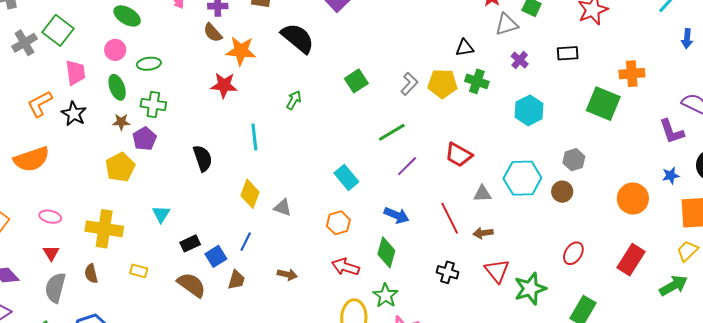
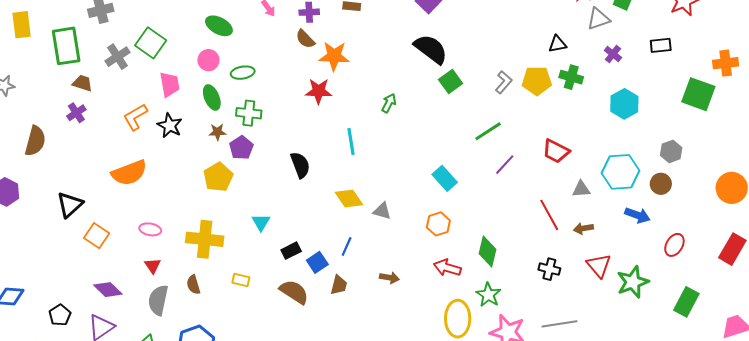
black semicircle: (298, 38) -> (431, 49), moved
yellow diamond: (250, 194) -> (349, 199), turned -52
blue arrow: (397, 215) -> (637, 215), moved

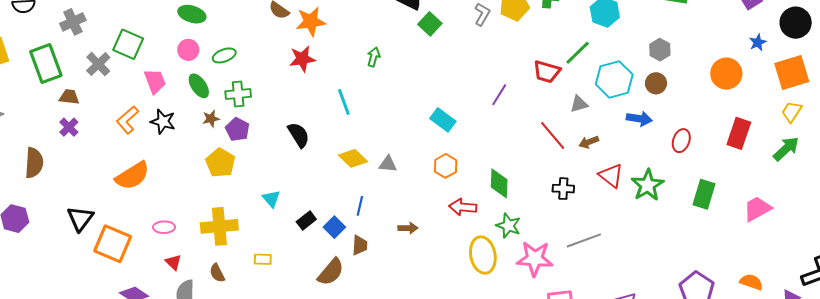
green line: (488, 131) -> (578, 53), moved
orange square: (97, 236) -> (113, 244), size x1.5
brown semicircle: (294, 292) -> (331, 272), moved, turned 108

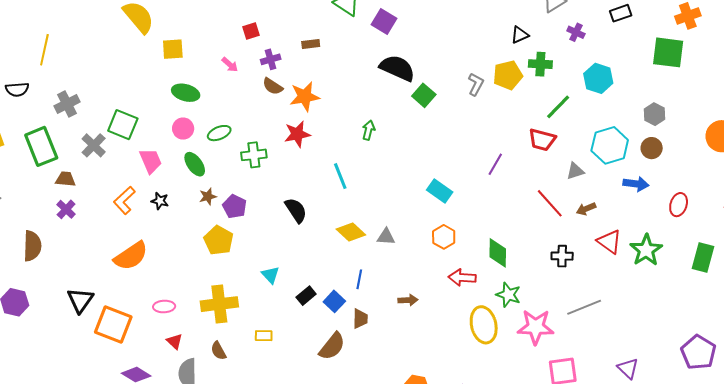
green line: (578, 53) -> (558, 107), moved
green cross: (238, 94) -> (254, 155), moved
black star: (163, 122) -> (160, 201), size x0.7

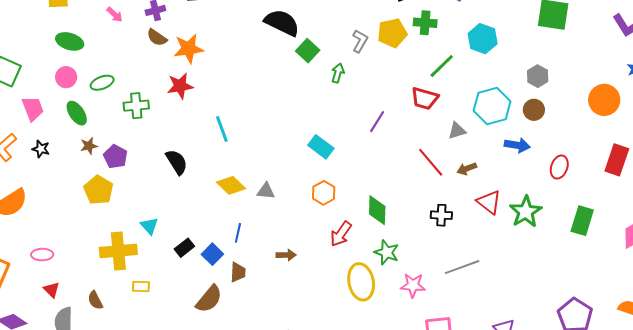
green arrow: (369, 130) -> (338, 73), moved
red arrow: (462, 278) -> (341, 234), turned -60
yellow cross: (219, 304) -> (118, 251), moved
pink star: (536, 327) -> (413, 285), size x0.7

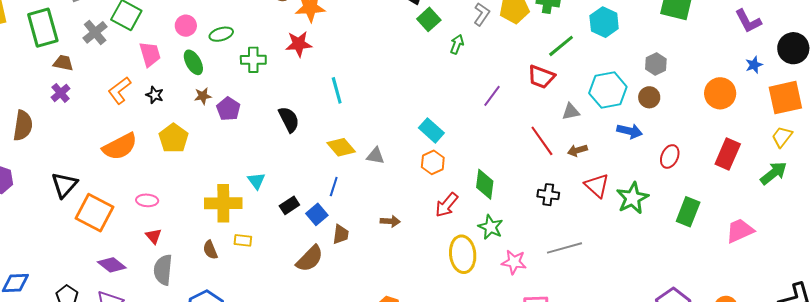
cyan rectangle: (321, 147) -> (431, 130), moved
yellow pentagon: (99, 190) -> (174, 138), moved
blue line: (238, 233) -> (334, 187), moved
brown semicircle: (95, 300) -> (210, 250), moved

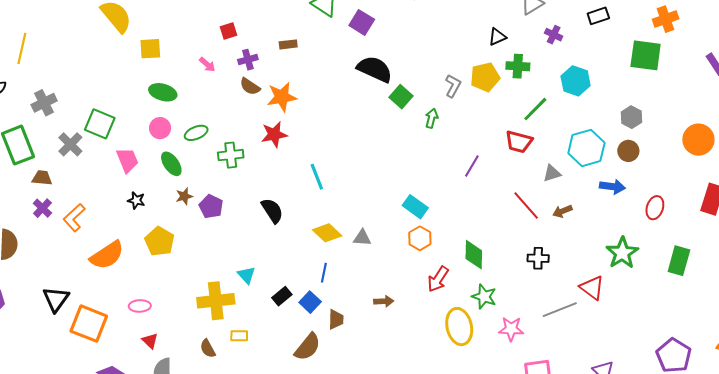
orange L-shape: (119, 90) -> (74, 218), moved
red triangle: (597, 186) -> (592, 288), moved

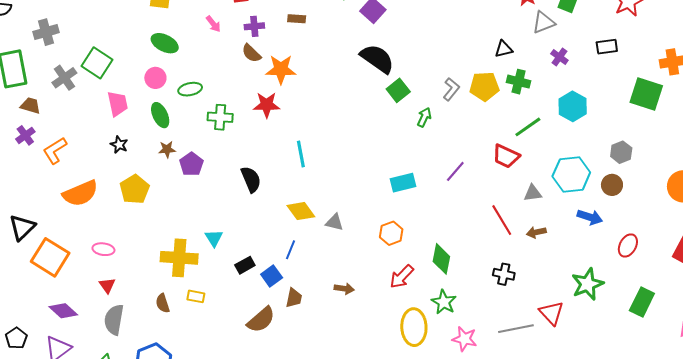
cyan rectangle: (415, 207) -> (403, 183), moved, turned -60

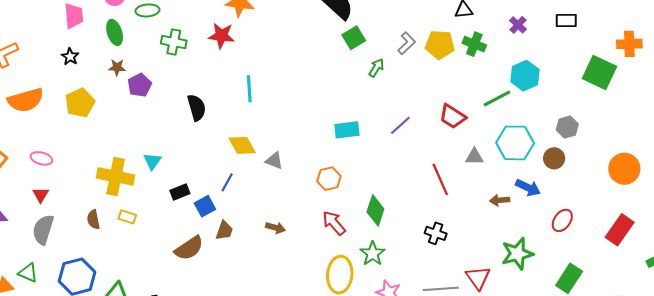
green line: (528, 127) -> (497, 98), moved
brown arrow: (536, 232) -> (500, 200), moved
red arrow: (402, 277) -> (334, 223), turned 88

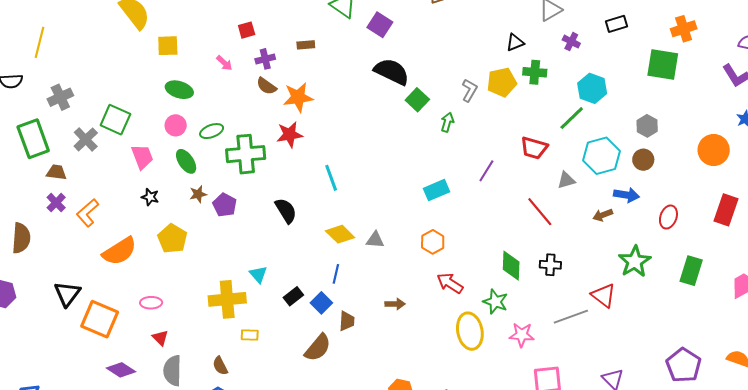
green cross: (174, 42) -> (246, 154), size x1.5
green diamond: (375, 210) -> (511, 266), moved
brown semicircle: (93, 219) -> (220, 366), moved

